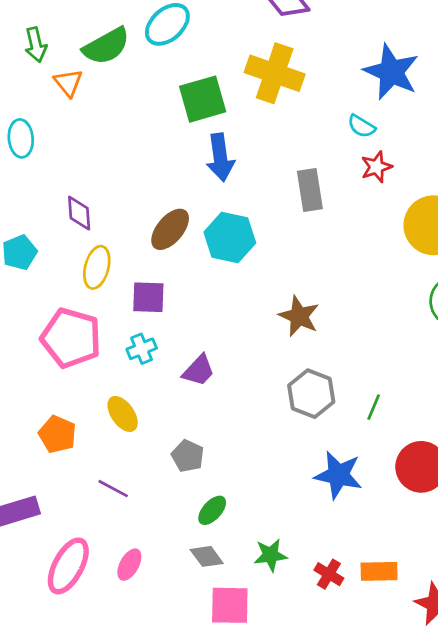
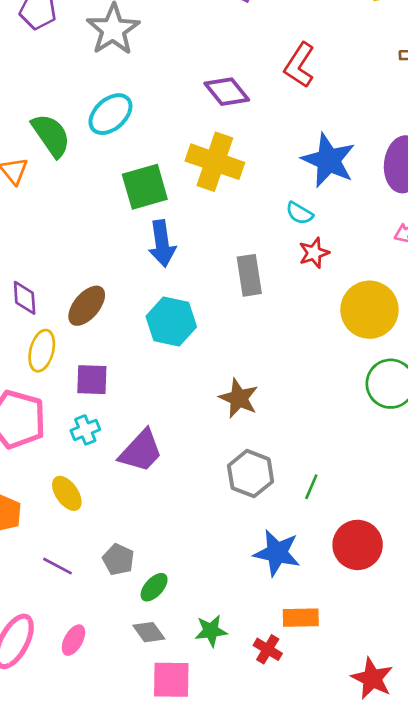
green semicircle: (106, 46) -> (51, 135), turned -96
brown ellipse: (170, 229) -> (87, 306), moved
purple trapezoid: (199, 370) -> (141, 451), size x1.4
gray pentagon: (188, 456) -> (118, 559), moved
orange rectangle: (379, 571) -> (301, 618), moved

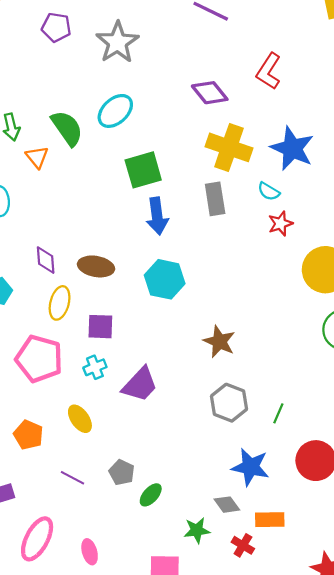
yellow cross: (215, 162) -> (229, 147), moved
gray rectangle: (249, 275) -> (215, 199), moved
brown ellipse: (87, 306) -> (96, 266), turned 60
gray diamond: (149, 632) -> (227, 505), moved
pink ellipse: (73, 640) -> (90, 552), moved, turned -45

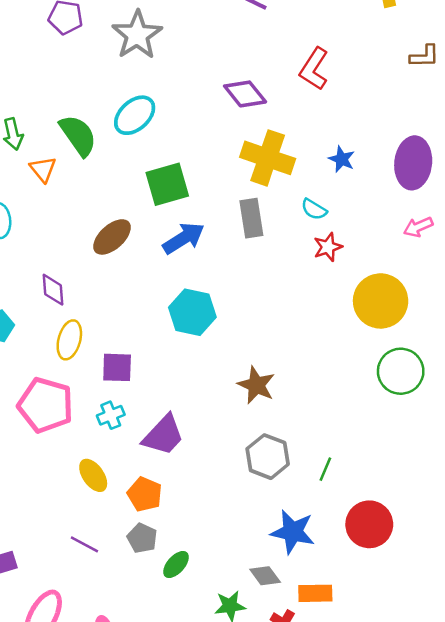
blue star: (292, 148) -> (342, 159), size x0.5
blue arrow: (157, 216) -> (184, 238), turned -114
brown ellipse: (96, 266) -> (112, 237), moved, turned -52
orange pentagon: (28, 435) -> (145, 494), moved

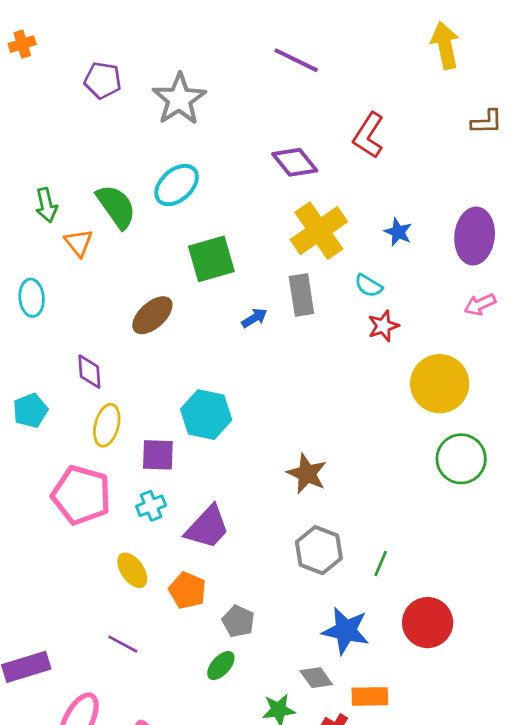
yellow cross: (268, 158) -> (319, 231), turned 36
blue arrow: (184, 238) -> (254, 318), moved, size x0.6
cyan hexagon: (192, 312) -> (206, 415), moved
gray pentagon: (142, 538) -> (238, 621), moved

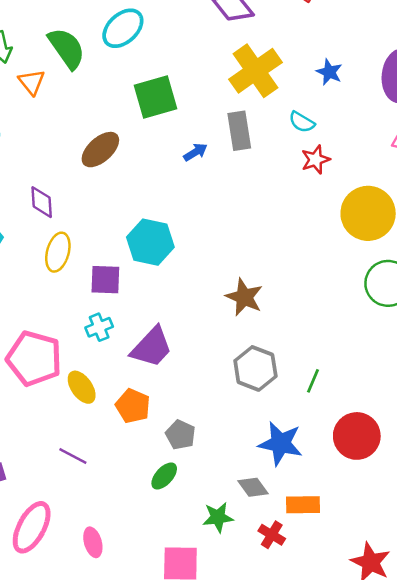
pink pentagon: (81, 495) -> (34, 358), moved

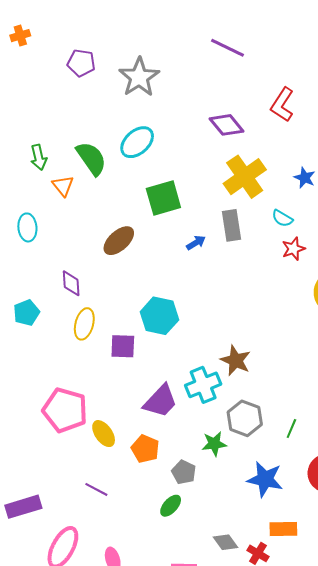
cyan cross: (99, 327) -> (203, 385), moved, size x1.6
gray diamond: (253, 487) -> (225, 542), moved
green star: (218, 517) -> (214, 444), moved

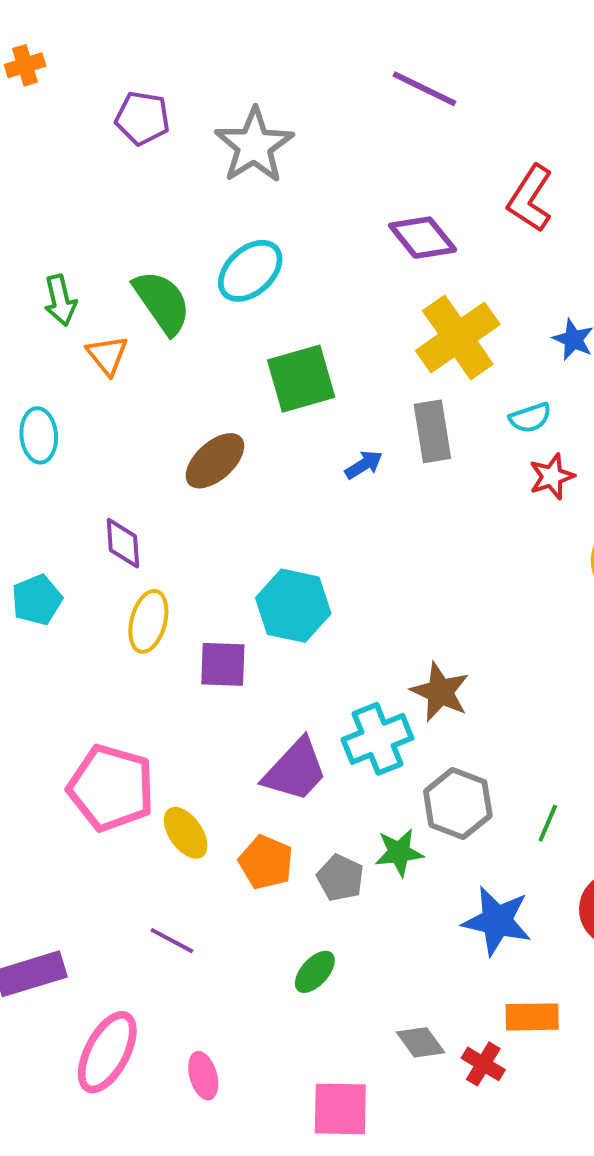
cyan semicircle: (282, 218) -> (530, 418), turned -50
gray pentagon: (184, 472) -> (340, 878), moved

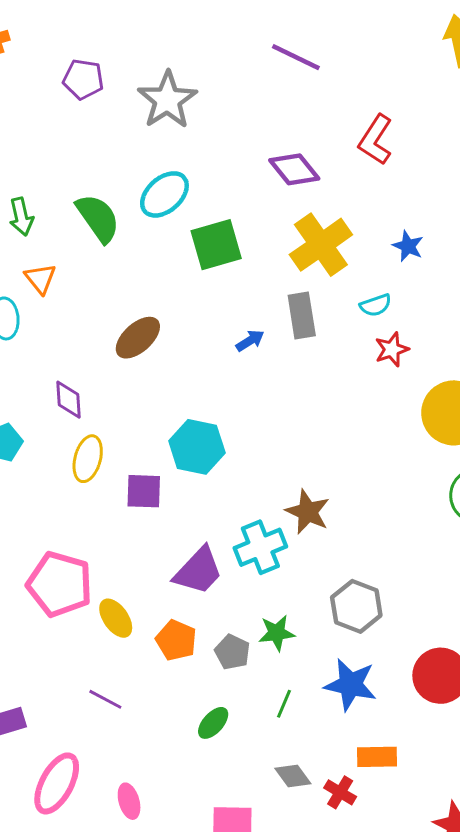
orange triangle: (107, 355) -> (40, 279), moved
green square: (301, 379) -> (216, 245), moved
gray hexagon: (458, 803) -> (356, 606), moved
green line: (548, 823) -> (284, 704), moved

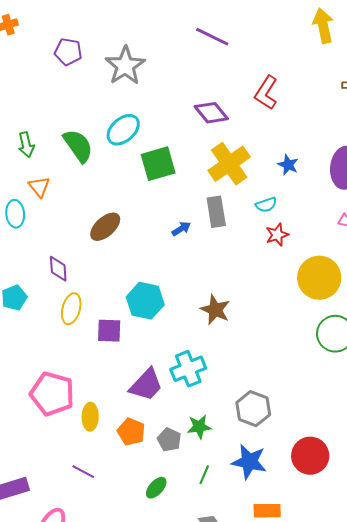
brown star: (308, 512) -> (215, 310), moved
yellow ellipse: (116, 618) -> (90, 417), turned 36

